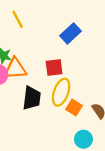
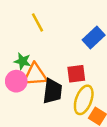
black trapezoid: (32, 98) -> (52, 91), moved

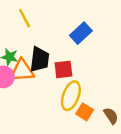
black trapezoid: (52, 91) -> (40, 59), moved

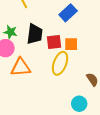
orange triangle: (22, 71) -> (21, 67), moved
orange square: (85, 112) -> (71, 44), moved, turned -32

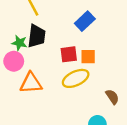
black trapezoid: (35, 34) -> (37, 36), moved
yellow ellipse: (60, 63) -> (76, 78), turned 45

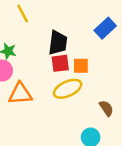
blue rectangle: (85, 21) -> (105, 28), moved
black trapezoid: (37, 36) -> (58, 43), moved

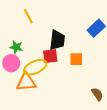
red square: (60, 63) -> (50, 56), moved
yellow ellipse: (68, 89) -> (35, 67), moved

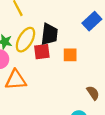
yellow ellipse: (35, 67) -> (25, 40), moved, turned -35

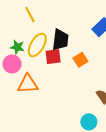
orange square: (70, 55) -> (80, 60), turned -32

